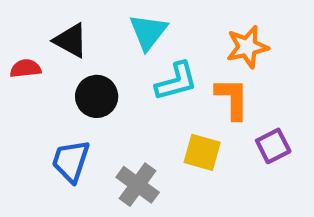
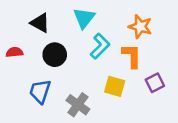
orange star: (247, 47) -> (140, 27), turned 30
red semicircle: (26, 68) -> (14, 52), moved
cyan L-shape: (176, 81) -> (100, 46), turned -30

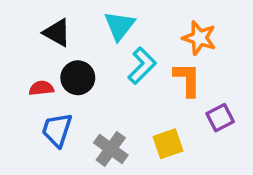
red semicircle: (14, 52) -> (41, 88), moved
yellow square: (115, 86) -> (168, 144), moved, turned -35

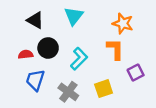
cyan L-shape: (142, 66) -> (79, 59), moved

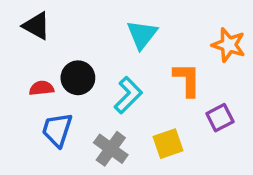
cyan triangle: (74, 16) -> (142, 34), moved
black triangle: (35, 20) -> (36, 26), moved
orange star: (123, 23) -> (229, 45), moved

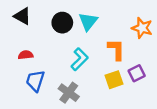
black circle: (78, 78) -> (62, 23), moved
yellow square: (168, 144) -> (114, 80), moved

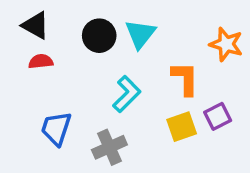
red semicircle: (26, 55) -> (41, 61), moved
gray cross: (69, 93) -> (109, 147), turned 30

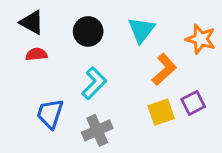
cyan triangle: (140, 34) -> (141, 30), moved
orange L-shape: (185, 79) -> (164, 69), turned 48
cyan L-shape: (127, 94) -> (94, 83), moved

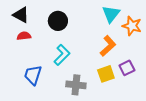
cyan triangle: (141, 30) -> (111, 14), moved
gray cross: (97, 130) -> (76, 85), moved, turned 30

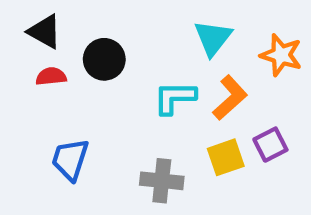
cyan triangle: (111, 14) -> (213, 38), moved
black circle: (58, 21) -> (104, 59), moved
cyan L-shape: (62, 55) -> (175, 98), moved, turned -135

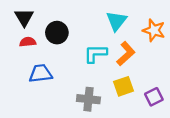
black triangle: (45, 32) -> (24, 17), turned 30
purple square: (270, 145) -> (154, 97), moved
blue trapezoid: (70, 159) -> (41, 73), moved, turned 65

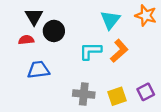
black triangle: (24, 17) -> (34, 17), moved
orange star: (154, 30) -> (146, 15), moved
yellow square: (123, 86) -> (117, 96), moved

